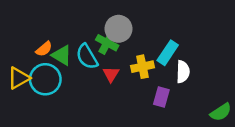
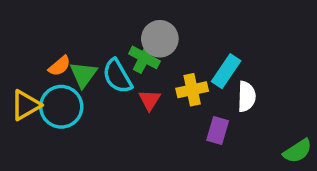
green triangle: (62, 55) -> (83, 74), turned 35

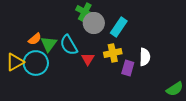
green cross: (145, 57) -> (85, 12), moved
cyan rectangle: (226, 71) -> (119, 27), moved
purple rectangle: (218, 131) -> (128, 68), moved

